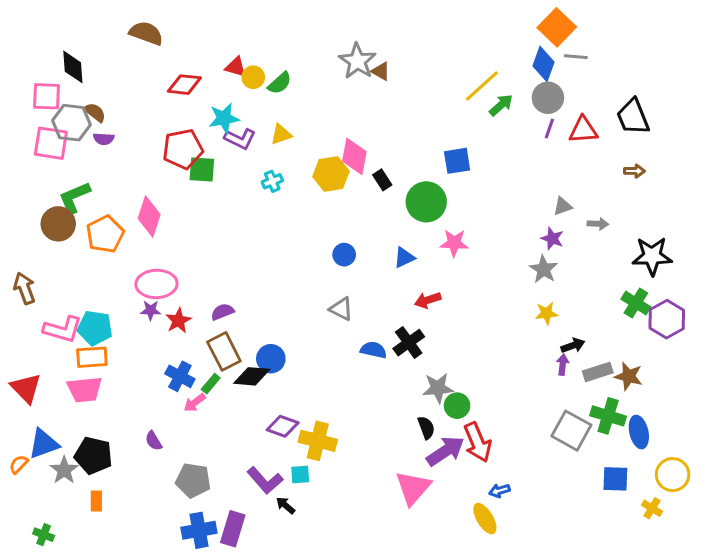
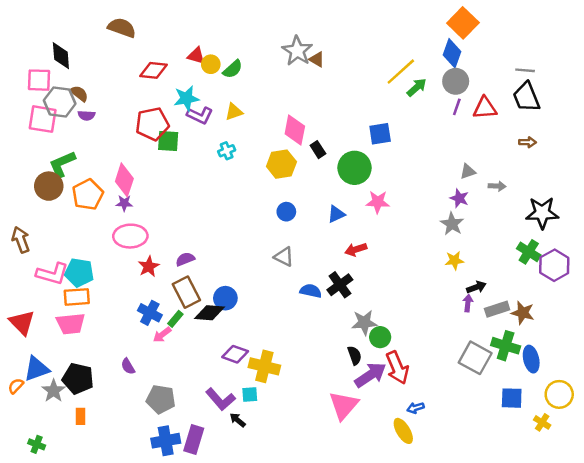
gray line: (576, 57) -> (525, 70), moved
yellow hexagon: (331, 174) -> (281, 164), moved
purple star: (151, 310) -> (124, 203), moved

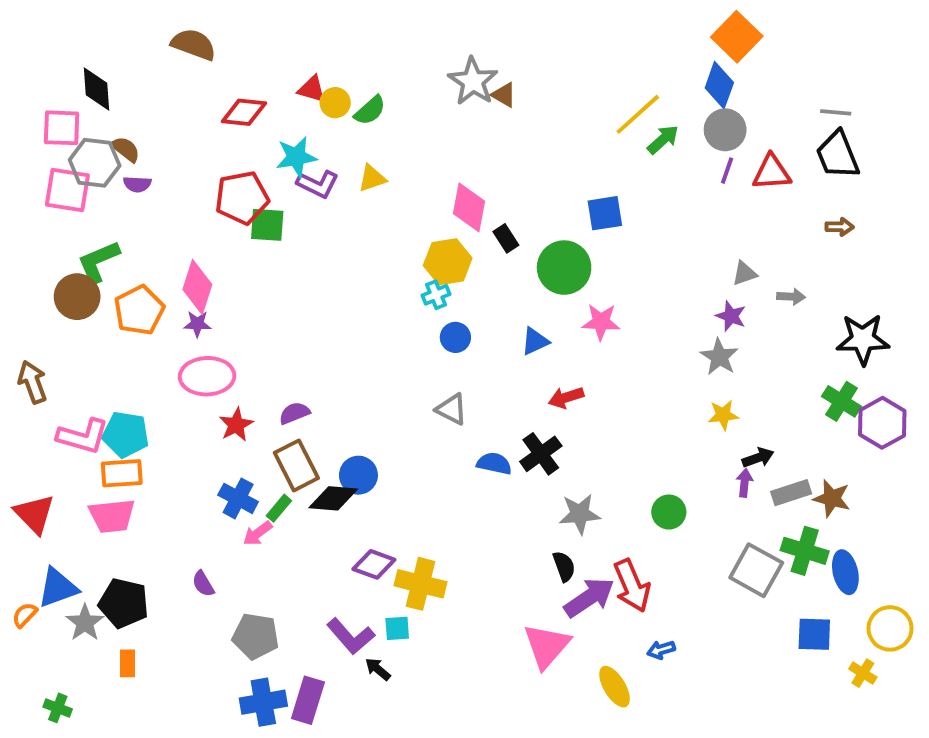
cyan cross: (227, 151) -> (436, 295), moved
green circle: (380, 337) -> (669, 512), moved
yellow ellipse: (403, 431) -> (615, 687), moved

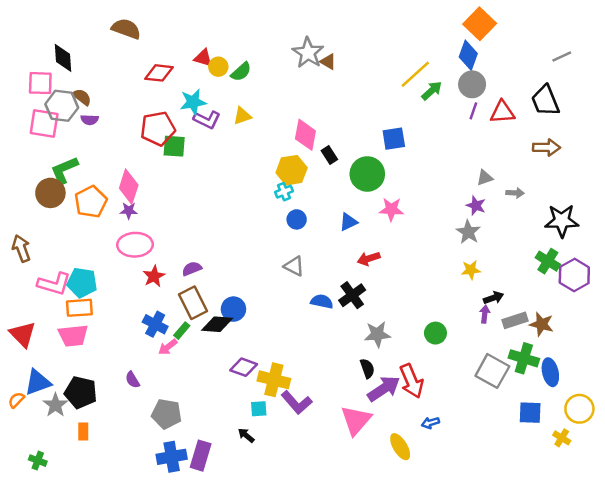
gray line: (836, 112) -> (562, 57), moved, turned -30
brown arrow: (840, 227) -> (547, 147), size x1.5
purple L-shape: (351, 636) -> (297, 402), moved

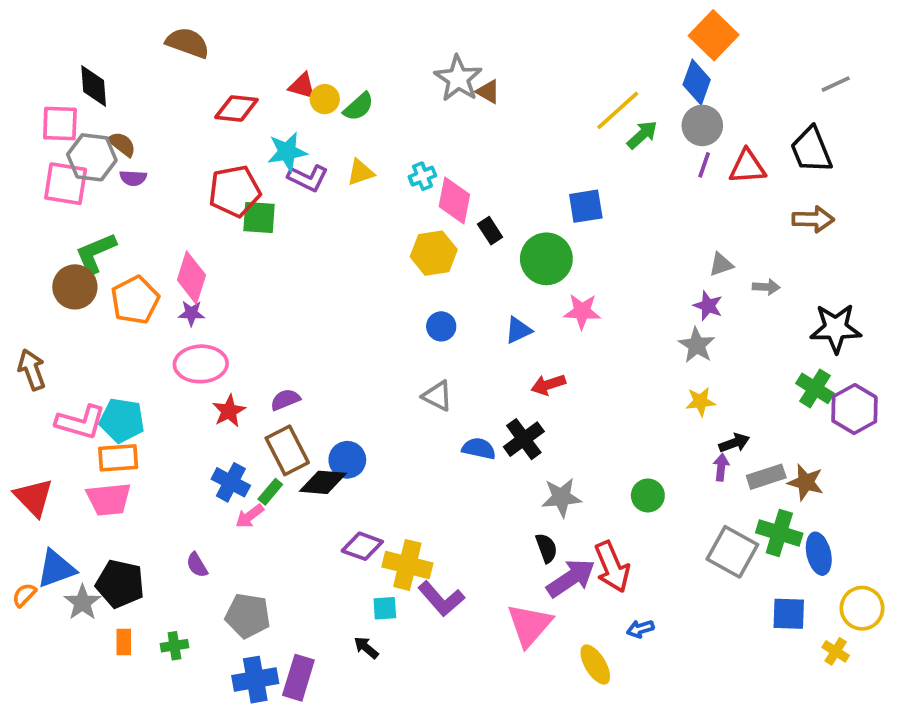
cyan cross: (284, 192) -> (422, 176), moved
green cross: (38, 461) -> (174, 646), moved, turned -30

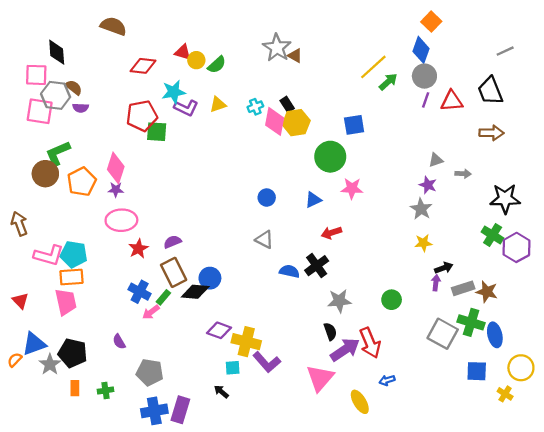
orange square: (714, 35) -> (431, 22), size x0.7
black rectangle: (490, 231) -> (287, 104), moved
yellow hexagon: (434, 253) -> (296, 123), moved
red triangle: (34, 497) -> (20, 301), size x0.7
pink trapezoid: (109, 499) -> (66, 302), turned -96

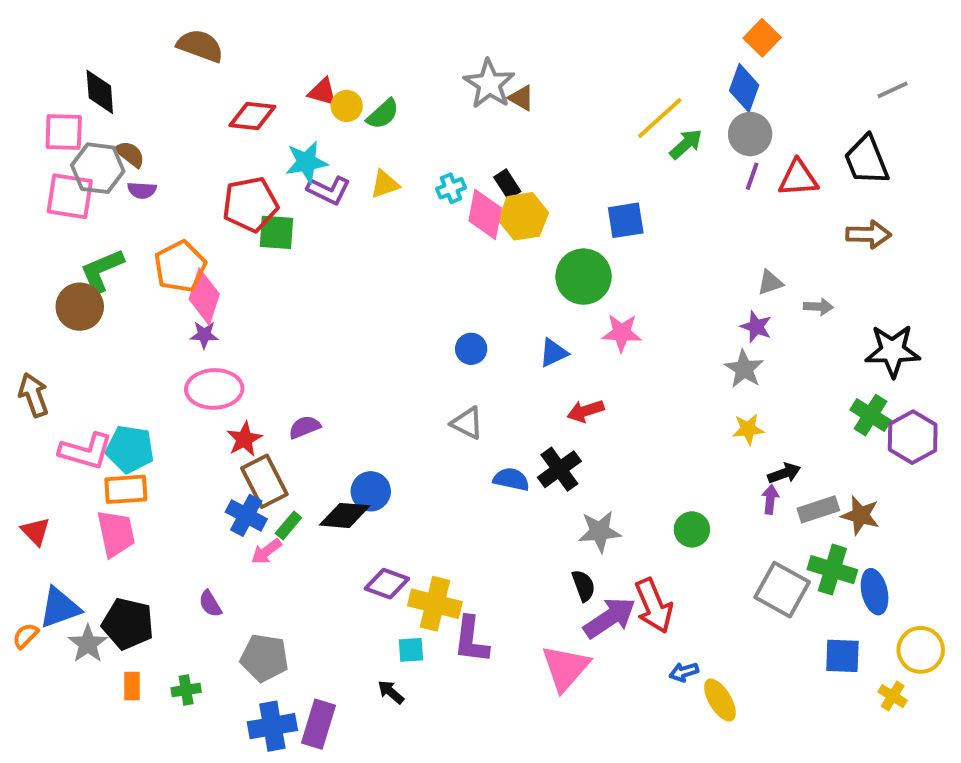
orange pentagon: (82, 182) -> (180, 267), moved
brown rectangle: (174, 272) -> (264, 481), moved
purple L-shape: (267, 362) -> (471, 640), turned 48
yellow ellipse: (360, 402) -> (720, 700), moved

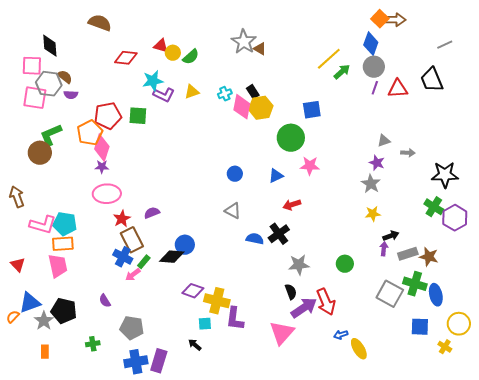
red pentagon: (250, 204) -> (108, 116), moved
brown arrow: (869, 234) -> (395, 20), moved
orange rectangle: (132, 686) -> (45, 352), moved

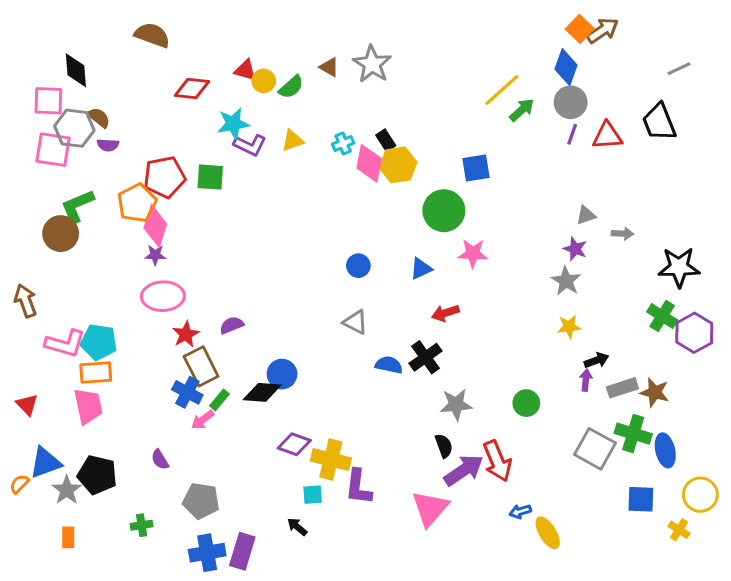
brown arrow: (395, 20) -> (603, 31), turned -35
brown triangle: (260, 49) -> (329, 67), moved

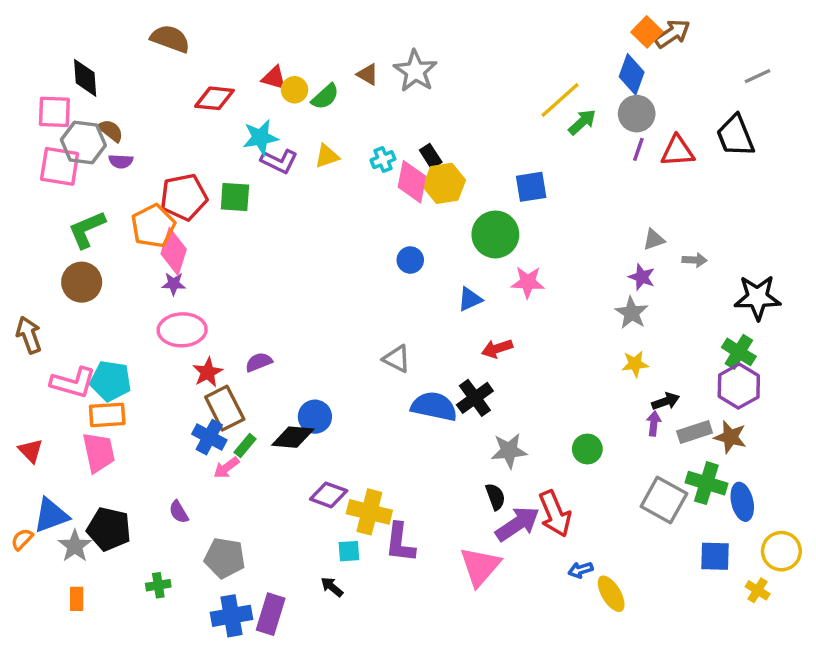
brown circle: (61, 234) -> (82, 282), moved
blue circle: (358, 266) -> (410, 260), moved
purple hexagon: (694, 333) -> (739, 386), moved
blue semicircle: (389, 365) -> (434, 406), size x1.5

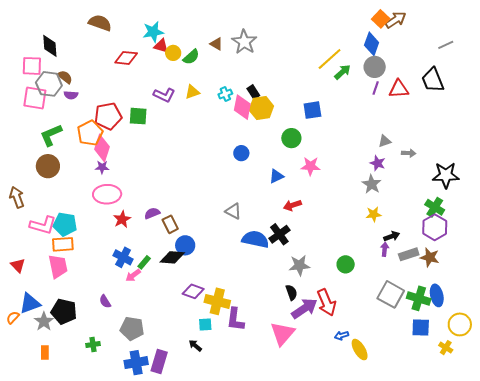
cyan star: (260, 137) -> (153, 32), moved
green circle: (495, 234) -> (291, 138), size x0.7
brown rectangle: (225, 408) -> (170, 224), moved, size x0.7
green cross: (706, 483) -> (419, 298), moved

